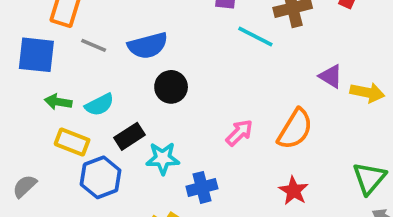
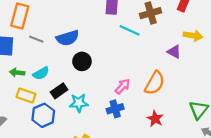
yellow arrow: (367, 93) -> (193, 36), moved
blue cross: (202, 187) -> (115, 109), moved

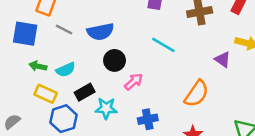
cyan line: (130, 30) -> (163, 45), moved
pink arrow: (123, 86) -> (134, 82), moved

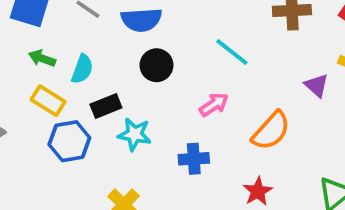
cyan semicircle: (66, 70) -> (82, 69), turned -54
pink arrow: (134, 82) -> (214, 105), moved

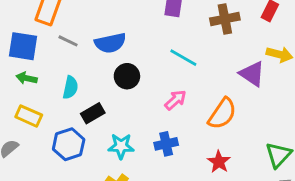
green arrow: (42, 58) -> (27, 78), moved
purple triangle: (317, 85) -> (252, 74), size x1.4
yellow rectangle: (48, 101) -> (29, 116), moved
cyan star: (135, 134) -> (121, 146), moved

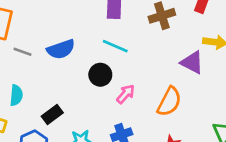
cyan line: (183, 58) -> (115, 46), moved
black circle: (127, 76) -> (100, 75), moved
cyan semicircle: (70, 87) -> (16, 95), moved

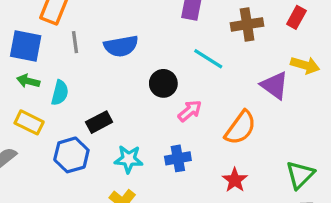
cyan line: (115, 46) -> (208, 59), moved
gray line: (22, 52) -> (75, 42), turned 54

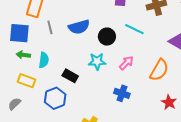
black circle: (163, 83) -> (107, 37), moved
black rectangle: (99, 122) -> (70, 76), turned 63
blue cross: (178, 158) -> (122, 93), turned 35
cyan star: (129, 159) -> (97, 61), moved
red star: (235, 180) -> (169, 102), moved

